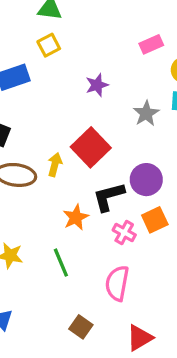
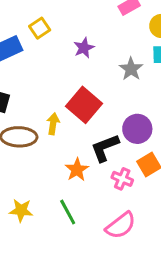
yellow square: (49, 45) -> (40, 28), moved
pink semicircle: (117, 283) -> (121, 225), turned -132

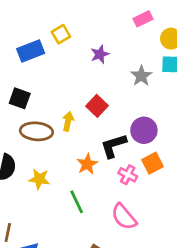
red square: (84, 105) -> (97, 106), size x0.7
yellow star: (21, 210) -> (39, 179), moved
pink semicircle: (121, 225) -> (124, 217), turned 84

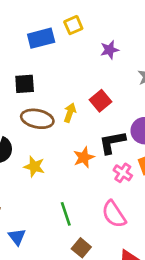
black square: (20, 98) -> (25, 84), turned -30
green line: (77, 202) -> (66, 214), moved

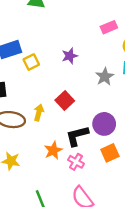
yellow square: (73, 25) -> (31, 62), moved
pink cross: (123, 173) -> (76, 162), moved

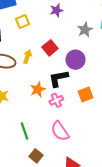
yellow square: (31, 62) -> (23, 22), moved
purple circle: (104, 124) -> (75, 60), moved
pink cross: (76, 162) -> (56, 100), turned 32

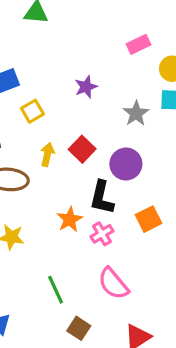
yellow arrow: (27, 57) -> (47, 155), moved
black L-shape: (59, 78) -> (102, 198), turned -60

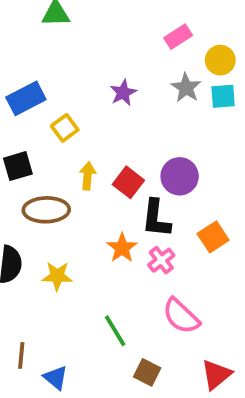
gray star: (136, 113) -> (186, 88), moved
red square: (82, 149) -> (128, 182), moved

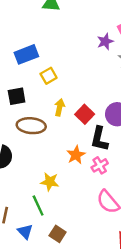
purple star: (123, 93) -> (105, 42), moved
yellow star: (57, 276) -> (50, 182), moved
green line: (115, 331) -> (38, 205), moved
brown square: (147, 372) -> (58, 234), moved

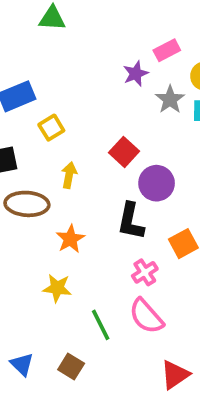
red square: (85, 114) -> (124, 152), moved
orange star: (76, 155) -> (70, 239), moved
pink cross: (100, 165) -> (145, 272), moved
green line: (38, 205) -> (101, 325), moved

